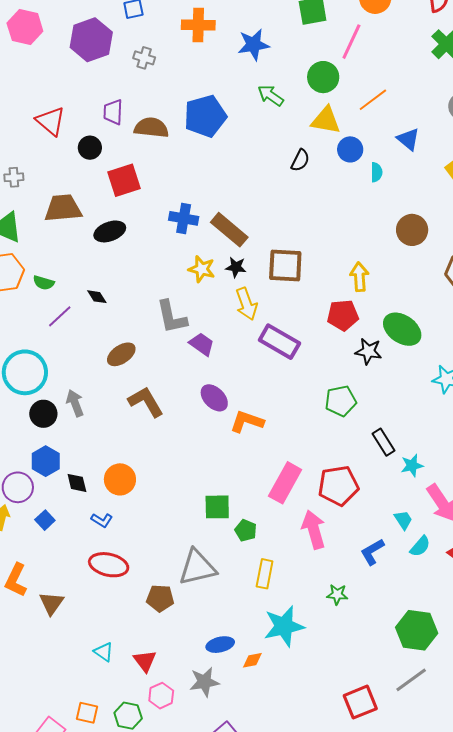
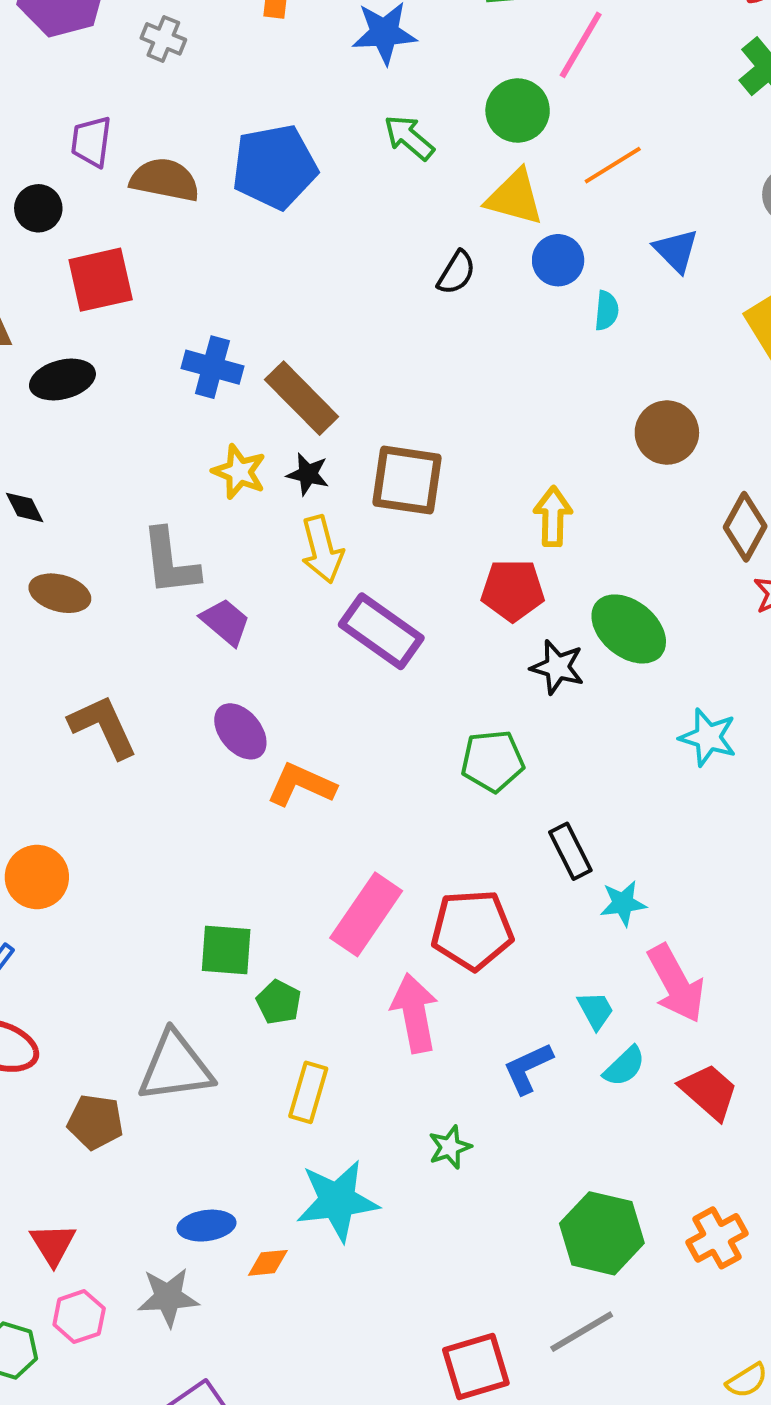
brown ellipse: (121, 354) -> (60, 593), moved, turned 44
green star: (337, 594) -> (450, 1147), turned -30

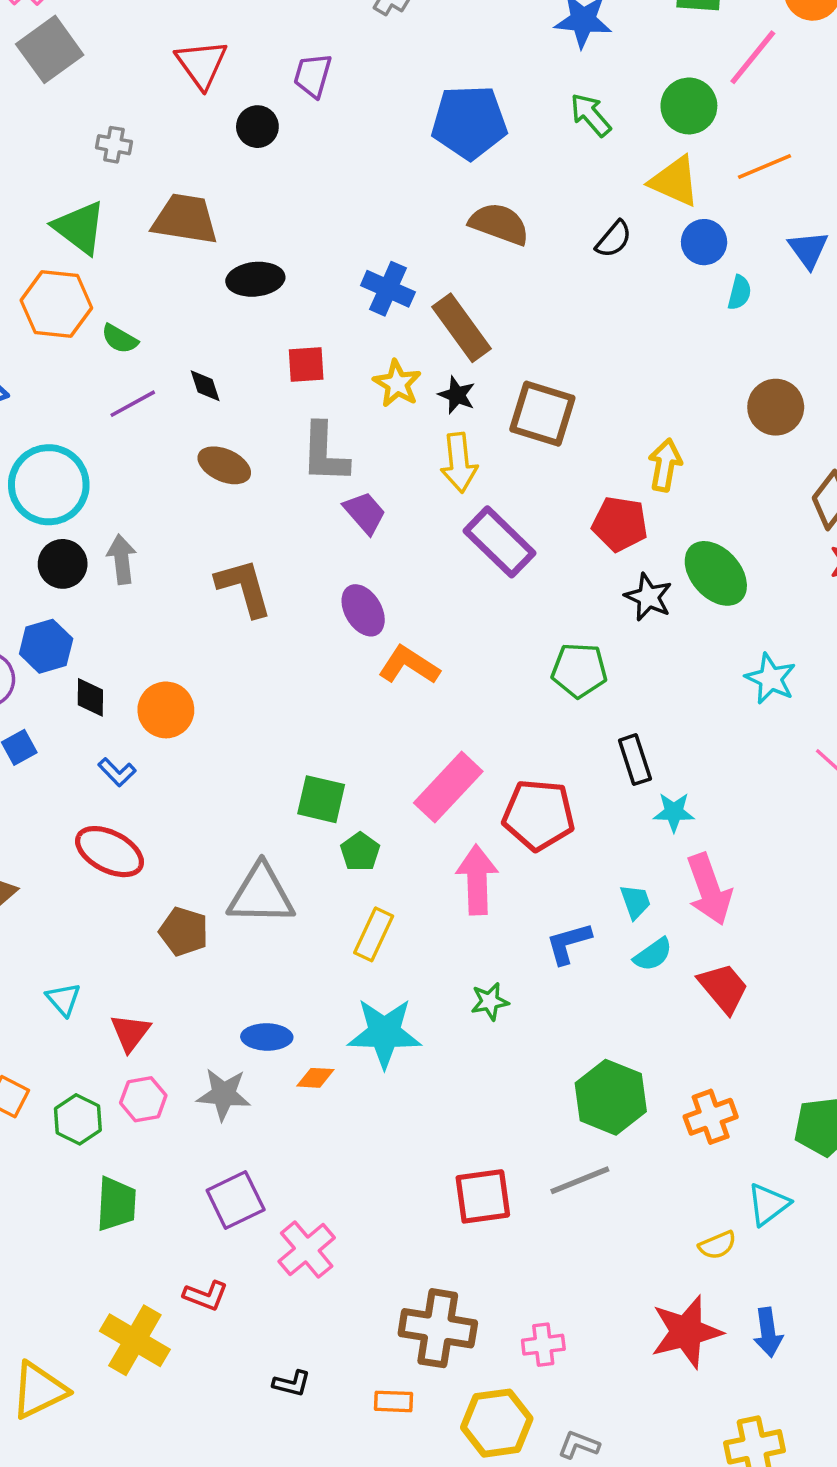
brown semicircle: (165, 180) -> (499, 224), moved
red square: (101, 280) -> (306, 365), moved, size x0.7

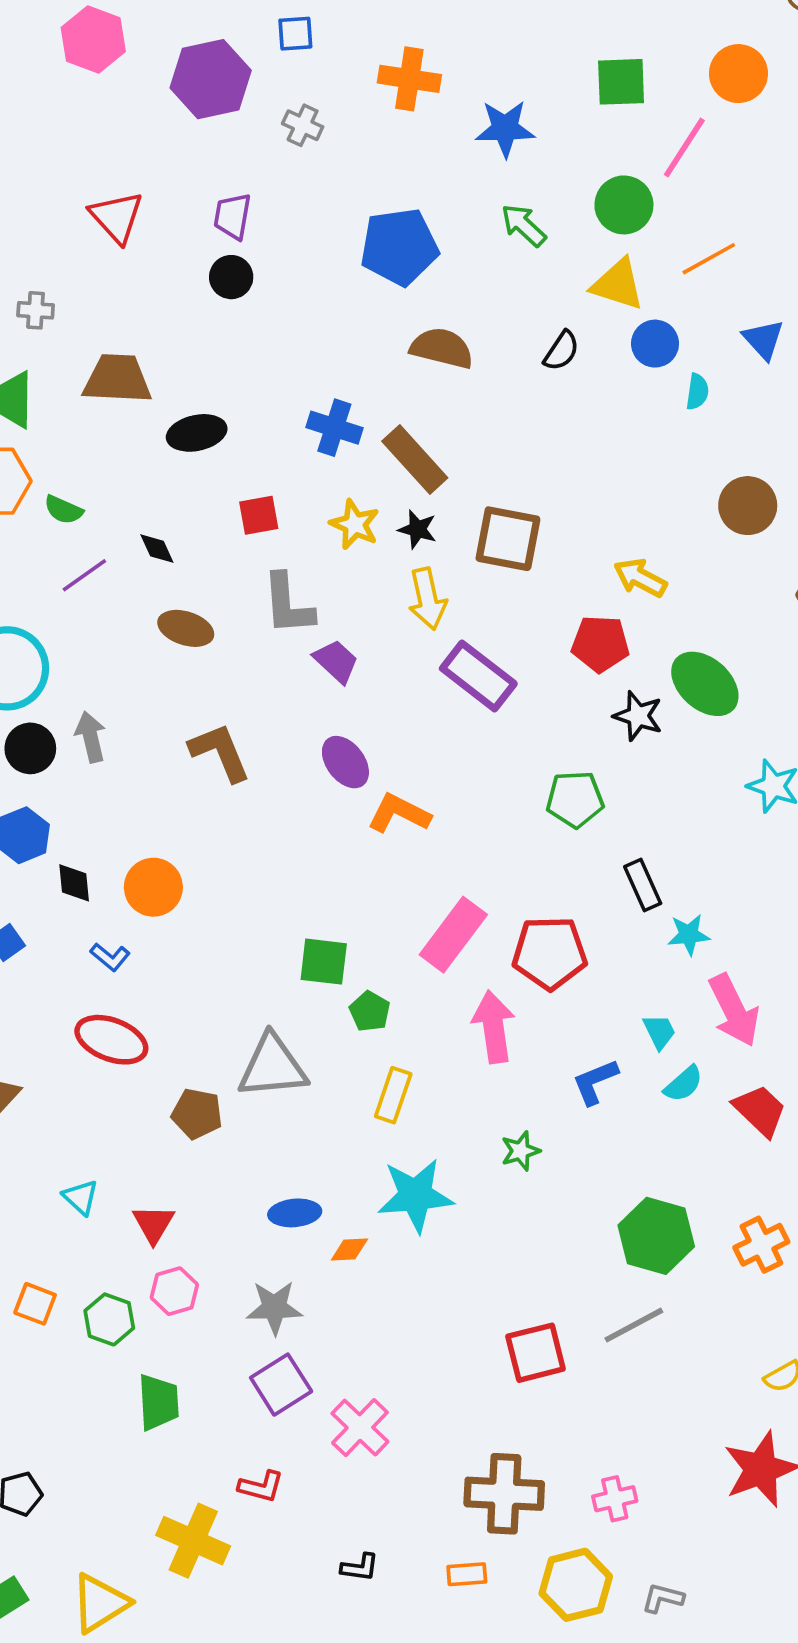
black circle: (257, 127) -> (231, 277), moved
yellow arrow: (665, 465) -> (640, 578), turned -66
gray star: (224, 1094) -> (274, 1308), moved

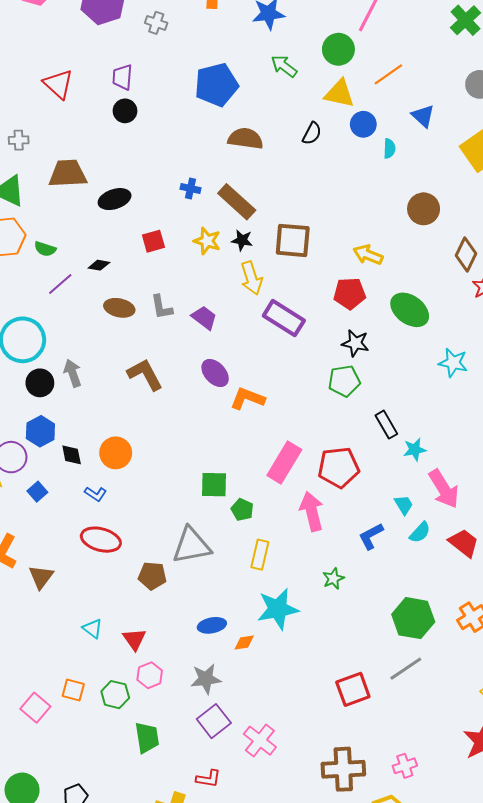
blue cross: (334, 428) -> (190, 189), size x0.7
black diamond: (157, 549) -> (99, 265), turned -50
gray L-shape: (288, 604) -> (162, 307), moved, size x0.7
black star: (638, 716) -> (355, 343), moved

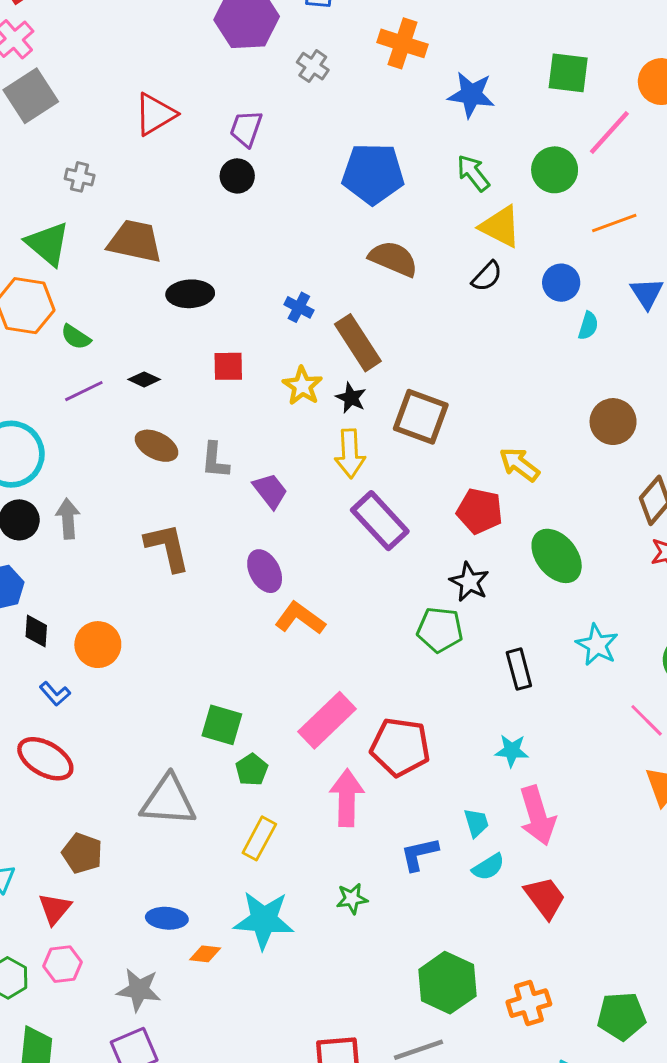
red triangle: (58, 84) -> (155, 114), turned 32
yellow triangle: (339, 94) -> (500, 226), moved
black rectangle: (386, 425) -> (519, 669), moved
brown pentagon: (152, 576) -> (82, 853), moved

